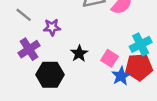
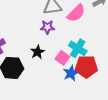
purple star: (52, 27) -> (47, 27), moved
cyan cross: (141, 44) -> (78, 48), moved, turned -36

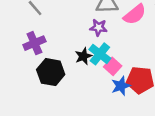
cyan cross: (78, 48) -> (100, 54), moved

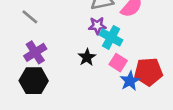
cyan cross: (100, 54) -> (111, 37), moved
black hexagon: (51, 72) -> (34, 81), moved

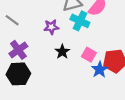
purple star: (97, 26) -> (51, 27), moved
cyan cross: (111, 37) -> (80, 21), moved

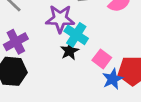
cyan cross: (80, 21) -> (76, 35), moved
purple star: (51, 27) -> (60, 19), size x1.5

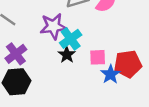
cyan cross: (76, 35) -> (71, 39), turned 30
pink square: (102, 59) -> (98, 57), turned -30

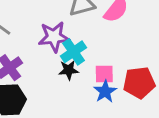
black star: (67, 55) -> (69, 70), turned 30
blue star: (111, 74) -> (105, 92), moved

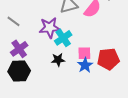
black star: (69, 70) -> (58, 60), moved

